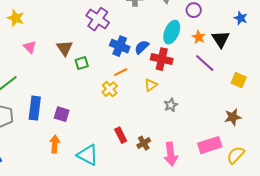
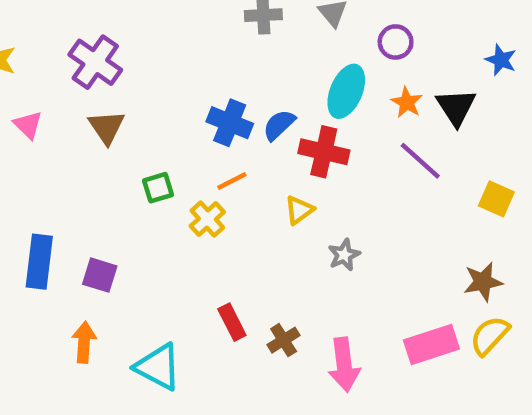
purple cross: (98, 19) -> (95, 62), moved
green square: (82, 63) -> (158, 188), moved
yellow semicircle: (236, 155) -> (490, 336), moved

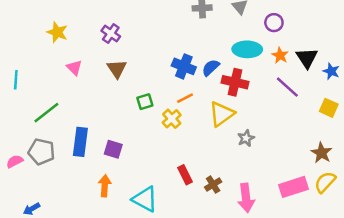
blue star: (501, 60) -> (331, 71), moved
purple cross: (95, 62) -> (111, 34), size x0.7
cyan ellipse: (346, 91) -> (247, 49), turned 68
yellow triangle: (299, 210) -> (222, 114), size x1.6
brown star: (483, 282) -> (321, 153), turned -30

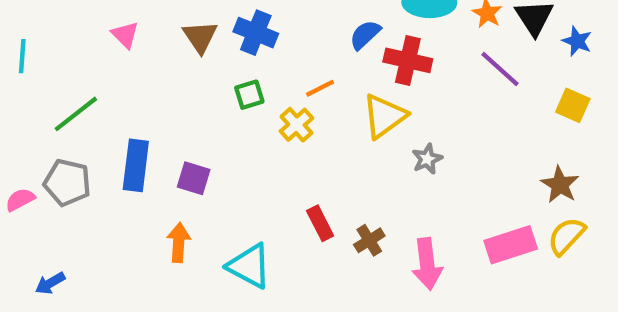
blue cross: (184, 66) -> (256, 33), moved

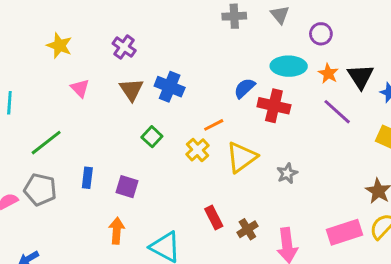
green square: (249, 95) -> (152, 137), moved, turned -30
yellow triangle: (384, 116) -> (242, 157), moved
blue rectangle: (136, 165) -> (87, 178), size x0.6

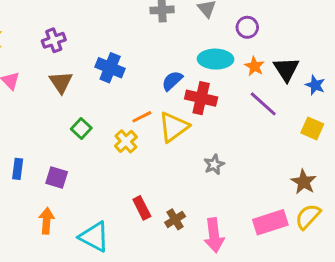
purple cross: (124, 47) -> (54, 40), turned 35
blue cross: (170, 87) -> (110, 68), moved
yellow triangle: (242, 157) -> (174, 127), moved

